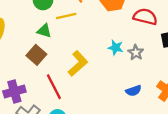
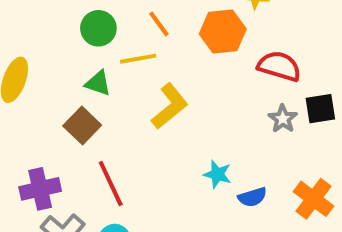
cyan star: (116, 48) -> (217, 174), moved
gray star: (136, 53) -> (283, 119), moved
yellow L-shape: (78, 64) -> (170, 106), moved

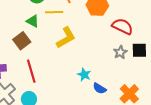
blue semicircle: (252, 197) -> (100, 88), turned 40

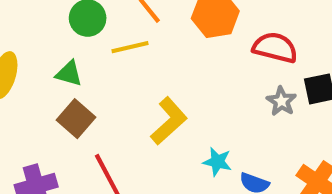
green triangle: (33, 21) -> (69, 74), moved
yellow L-shape: (66, 38) -> (169, 121), moved

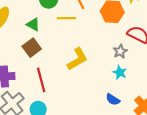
gray star: (281, 101) -> (120, 51), moved
cyan star: (217, 162) -> (120, 72), moved

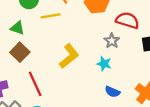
cyan star: (120, 72) -> (104, 64), moved

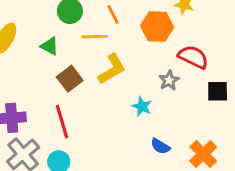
brown square: (20, 52) -> (70, 79), moved
yellow L-shape: (69, 56) -> (112, 69), moved
cyan star: (104, 64) -> (142, 106), moved

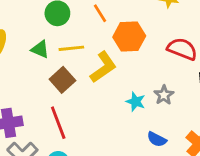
orange hexagon: (157, 26) -> (129, 36), moved
yellow line: (95, 37) -> (71, 48), moved
gray star: (169, 80) -> (164, 95), moved

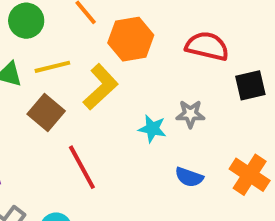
gray star: (164, 95) -> (190, 114), turned -30
red line: (58, 123) -> (82, 167), moved

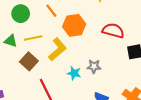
gray star: (190, 114) -> (94, 66), moved
cyan star: (152, 129) -> (74, 73), moved

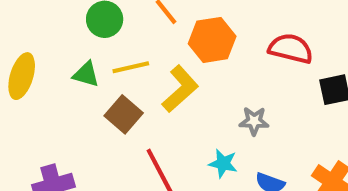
cyan star: (74, 73) -> (223, 163), moved

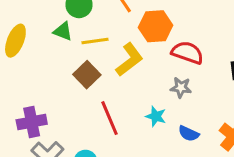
red semicircle: (291, 49) -> (187, 53), moved
green triangle: (86, 74) -> (63, 31), moved

